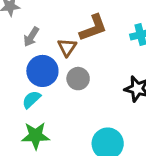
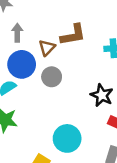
gray arrow: (31, 37) -> (17, 33), turned 138

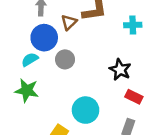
gray circle: (52, 77) -> (65, 59), moved

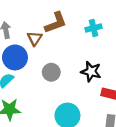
gray circle: (65, 59) -> (51, 72), moved

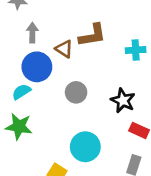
brown triangle: (35, 38) -> (64, 49), turned -42

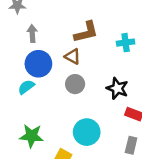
brown triangle: (64, 49) -> (72, 56), moved
green star: (19, 127) -> (32, 136), moved

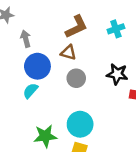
cyan circle: (87, 132) -> (80, 124), moved

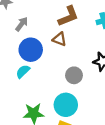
gray arrow: (26, 39) -> (22, 24), turned 48
gray circle: (76, 78) -> (74, 75), moved

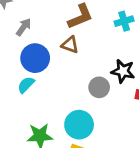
gray circle: (74, 75) -> (99, 87), moved

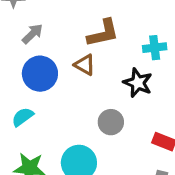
black star: (123, 71) -> (138, 83), moved
cyan semicircle: (26, 85) -> (23, 117), moved

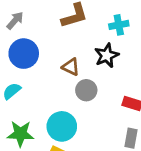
brown triangle: (85, 65) -> (71, 67), moved
black star: (138, 83) -> (107, 55), turned 30

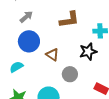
brown triangle: (71, 67) -> (52, 55), moved

